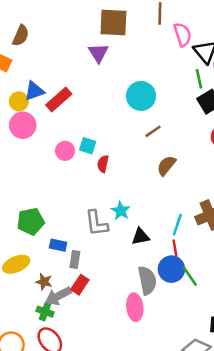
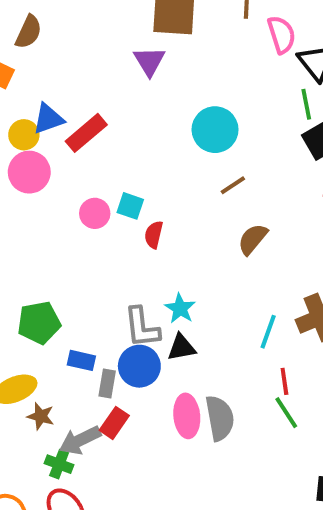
black triangle: (141, 237) -> (181, 347), moved
red line: (175, 248) -> (284, 381), moved
blue circle: (171, 269) -> (139, 366), moved
brown star: (44, 282) -> (41, 416), moved
pink ellipse: (135, 307) -> (187, 416), moved

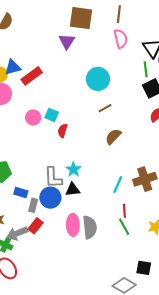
pink semicircle: (282, 35) -> (121, 39), moved

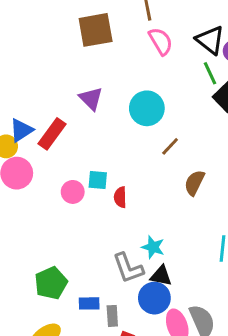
purple triangle: (67, 41) -> (91, 98), moved
black triangle: (73, 190) -> (161, 276), turned 35
blue circle: (50, 198) -> (154, 298), moved

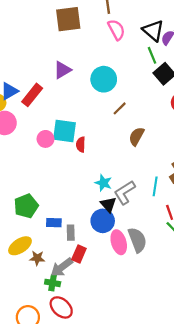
purple triangle: (91, 98) -> (62, 70), turned 42
cyan square: (98, 180) -> (65, 131), size x1.6
gray L-shape: (128, 268) -> (125, 192), moved, turned 75
black triangle: (161, 276) -> (108, 205), turned 35

